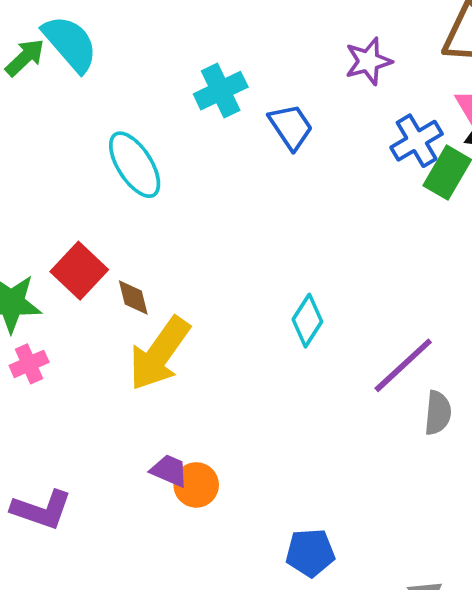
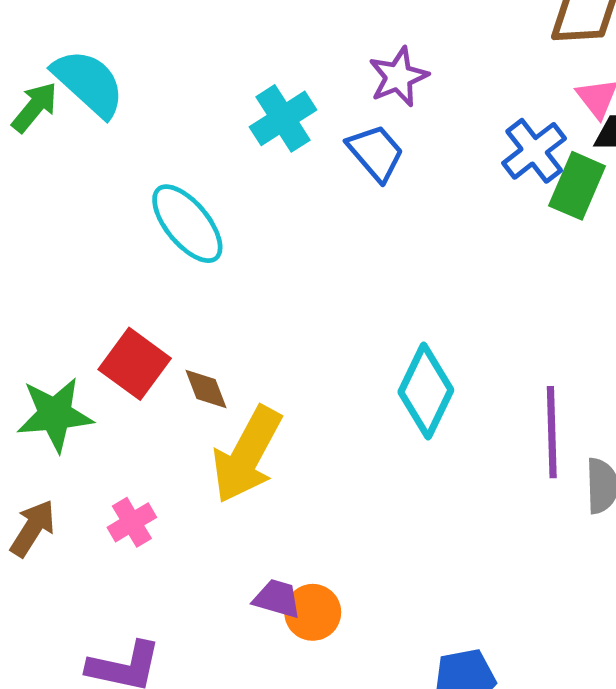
purple star: (368, 61) -> (398, 77), moved
cyan diamond: (307, 321) -> (426, 391), size x1.4
pink cross: (29, 364) -> (132, 522), moved
purple line: (403, 365) -> (552, 432), turned -42

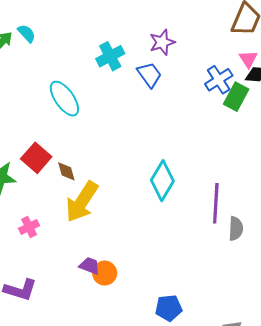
cyan semicircle: (89, 83) -> (27, 33), size x0.6

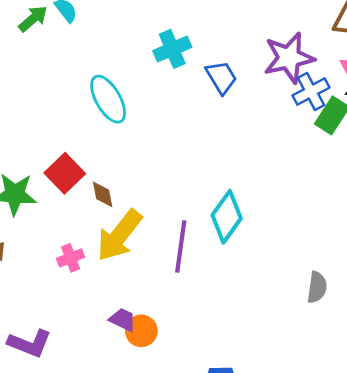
purple star: (162, 42) -> (289, 58), moved, size x1.5
purple line: (216, 203) -> (181, 247), moved
pink cross: (29, 227) -> (71, 258), moved

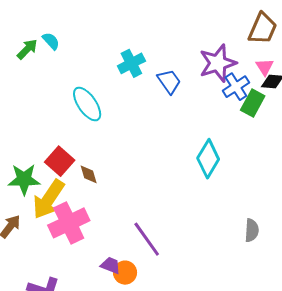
cyan diamond: (227, 217) -> (208, 159), moved
yellow arrow: (119, 235) -> (49, 199), moved
purple line: (181, 247) -> (147, 239), moved, turned -39
pink cross: (71, 258) -> (69, 223), size x2.0

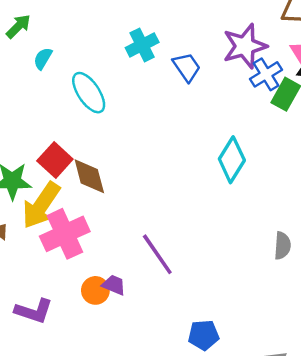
cyan semicircle: (51, 41) -> (43, 58), moved, turned -108
brown diamond: (89, 174) -> (89, 176), size x1.6
orange circle: (125, 273) -> (95, 290), moved

